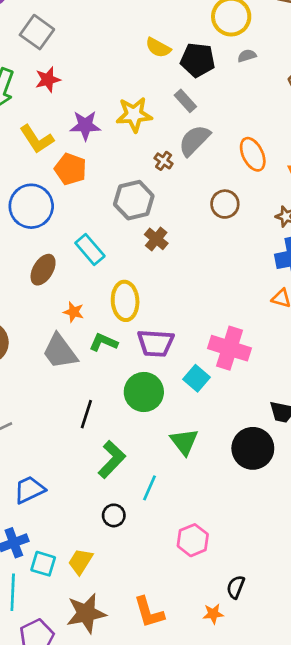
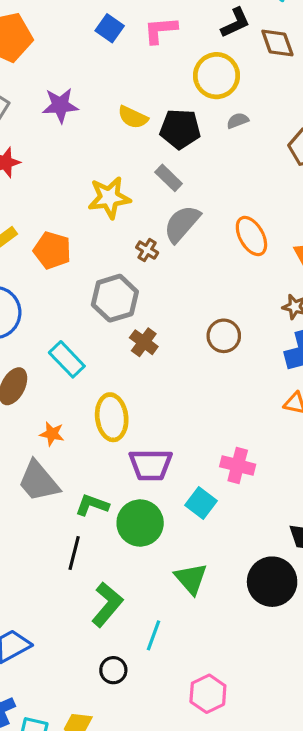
purple star: (85, 125) -> (60, 105), moved
orange pentagon: (70, 169) -> (52, 250), moved
brown circle: (225, 204) -> (224, 336), moved
green L-shape: (103, 342) -> (92, 505), moved
pink cross: (229, 348) -> (238, 465), size x0.7

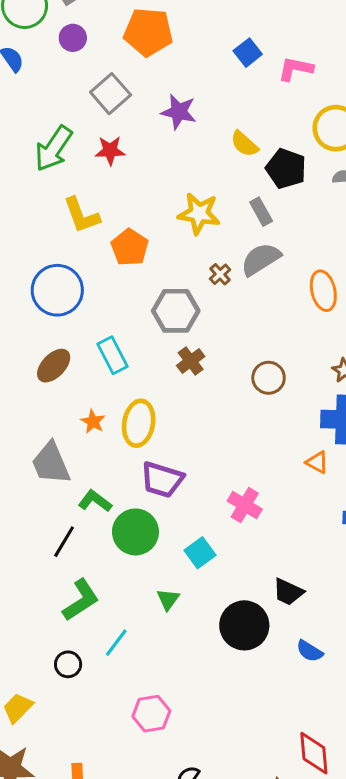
orange star: (52, 434) -> (93, 422), moved
cyan square: (201, 503) -> (200, 553), moved
green triangle: (191, 579) -> (168, 599), size x0.7

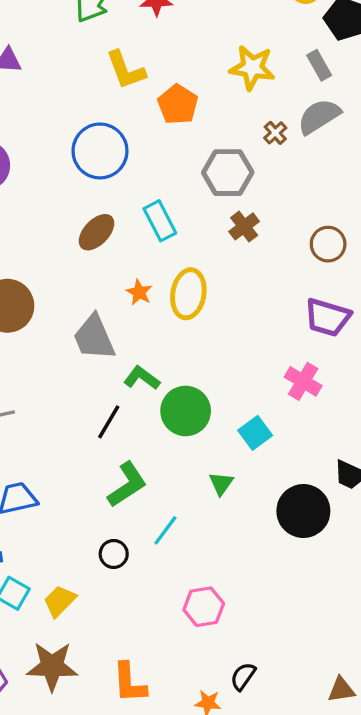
purple trapezoid: (162, 480) -> (328, 317), moved

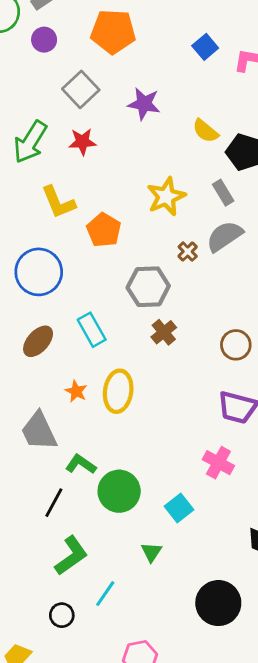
yellow star: (252, 68) -> (166, 197), turned -30
black circle: (303, 511) -> (218, 603), moved

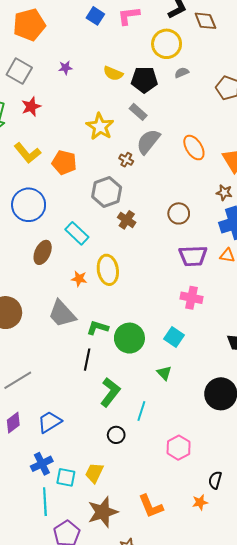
purple star: (144, 104) -> (65, 68), size x0.6

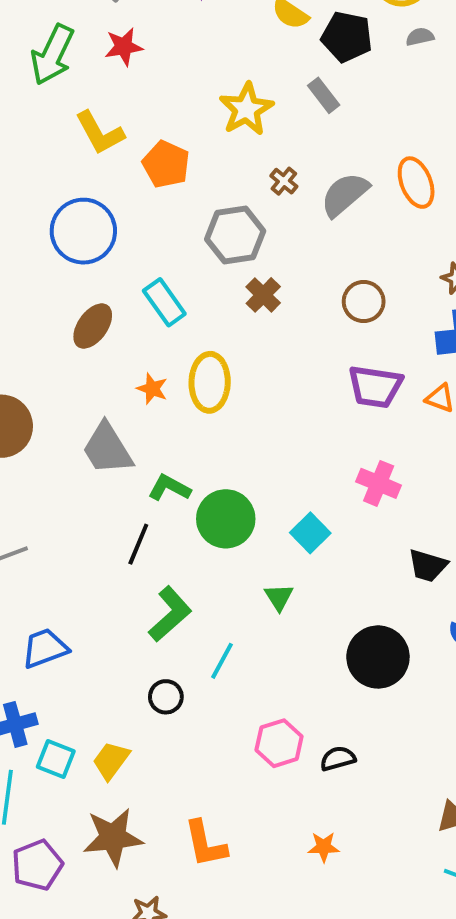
gray semicircle: (148, 142) -> (345, 195), moved
pink cross: (191, 298) -> (379, 483), moved
black semicircle: (215, 480) -> (338, 759), moved, turned 48
orange star: (200, 502) -> (324, 847), moved

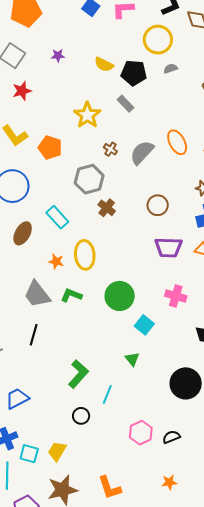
green L-shape: (169, 488) -> (71, 295), moved
green circle: (226, 519) -> (120, 296), moved
black line: (138, 544) -> (34, 335), moved

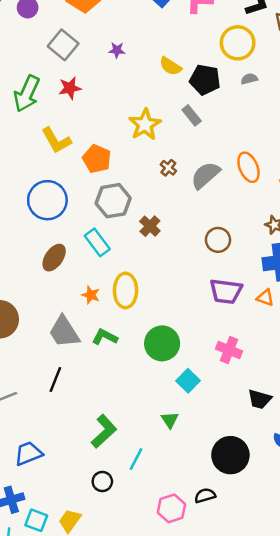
gray hexagon: (89, 179) -> (113, 201), moved
brown cross: (107, 208) -> (150, 226), moved
black semicircle: (171, 437) -> (205, 496), moved

